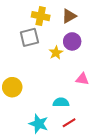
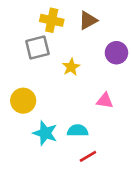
purple circle: (72, 41) -> (116, 53), moved
yellow circle: (12, 87) -> (23, 101), moved
cyan star: (39, 124) -> (45, 133), moved

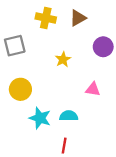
gray square: (37, 48) -> (15, 46), moved
red line: (88, 156) -> (64, 146), moved, turned -49

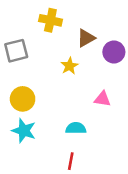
brown triangle: (78, 18) -> (86, 38), moved
cyan star: (40, 118) -> (24, 131), moved

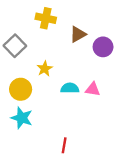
gray square: (16, 51) -> (15, 46), turned -30
yellow star: (69, 66) -> (45, 69), moved
cyan semicircle: (76, 128) -> (70, 88), moved

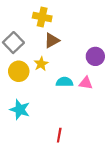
brown triangle: (78, 34) -> (52, 40), moved
purple circle: (103, 47) -> (95, 56), moved
yellow circle: (21, 89) -> (19, 71), moved

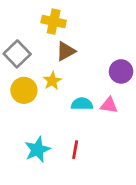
cyan star: (20, 110) -> (37, 150), moved, turned 30
red line: (59, 135) -> (75, 150), moved

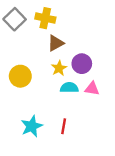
gray square: (17, 54) -> (15, 19), moved
purple circle: (121, 71) -> (82, 64), moved
yellow star: (52, 81) -> (59, 68), moved

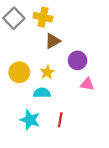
yellow star: (59, 68) -> (47, 72), moved
cyan semicircle: (69, 88) -> (42, 93), moved
cyan star: (32, 126) -> (30, 120), turned -30

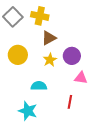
yellow circle: (19, 72) -> (18, 55), moved
yellow star: (47, 72) -> (50, 60), moved
red line: (60, 120) -> (70, 102), moved

